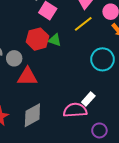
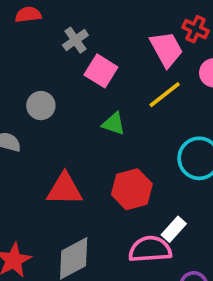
red hexagon: (38, 39) -> (132, 189), moved
gray circle: (14, 58) -> (41, 106), moved

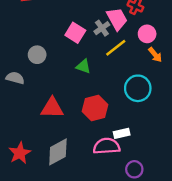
gray cross: (75, 40) -> (102, 28), moved
white rectangle: (174, 229) -> (122, 133), turned 35

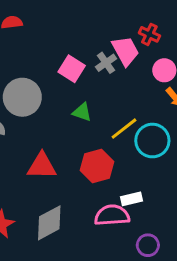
yellow line: (116, 48) -> (124, 129), moved
gray circle: (37, 55) -> (22, 97), size x1.6

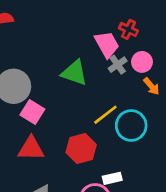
gray cross: (106, 63) -> (118, 65), moved
pink square: (72, 69) -> (32, 112), moved
green triangle: (82, 112) -> (74, 73), moved, size x1.5

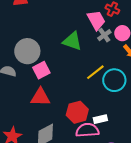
pink square: (32, 112) -> (41, 70), turned 30
red hexagon: (81, 149) -> (77, 112), moved

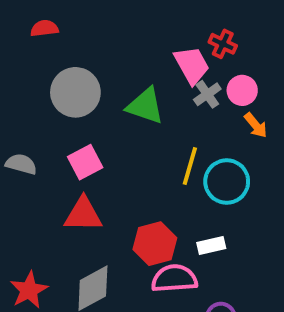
gray circle: (27, 51) -> (75, 92), moved
yellow line: (95, 72) -> (190, 166), turned -36
white rectangle: (100, 119) -> (211, 245), moved

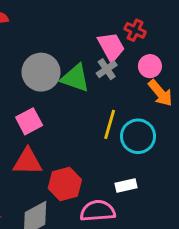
gray circle: (75, 92) -> (41, 72), moved
gray cross: (207, 94) -> (107, 69), moved
orange arrow: (256, 125) -> (160, 93), size x1.4
red hexagon: (155, 244) -> (65, 184), moved

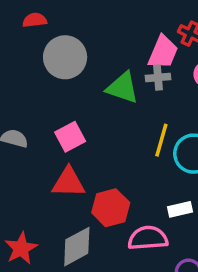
pink trapezoid: (111, 47) -> (163, 52), turned 52
gray cross: (107, 69) -> (158, 78), turned 30
gray circle: (41, 72) -> (65, 57), moved

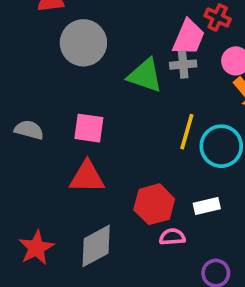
pink square: (70, 137) -> (89, 128), turned 36
red hexagon: (111, 208) -> (154, 204), moved
pink semicircle: (148, 238) -> (172, 237), size x0.6

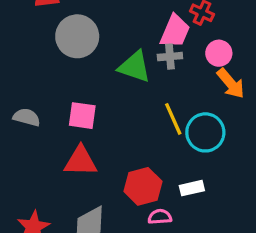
yellow line: (187, 132) -> (173, 119), turned -40

